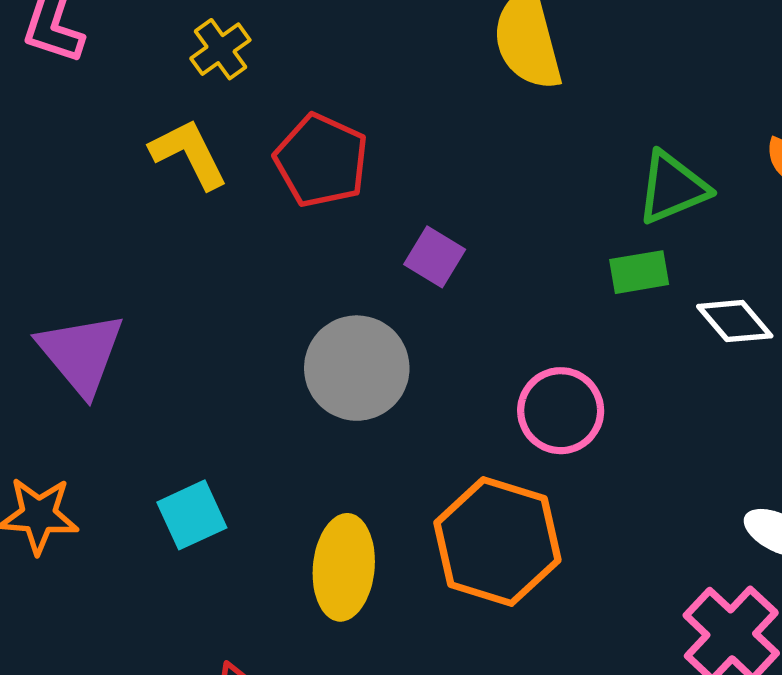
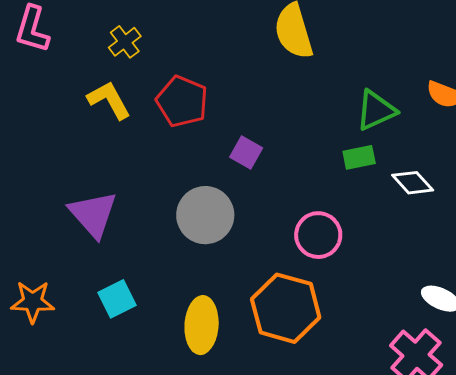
purple triangle: (81, 353) -> (93, 214), moved

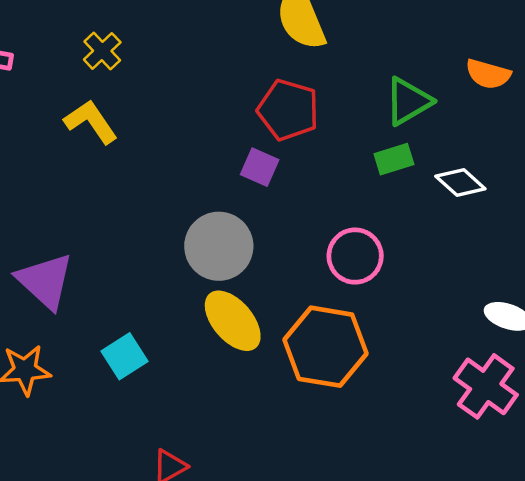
red pentagon: (182, 101) -> (288, 110), moved
purple triangle: (93, 214) -> (45, 281), moved
yellow ellipse: (202, 325) -> (233, 321), moved, turned -38

